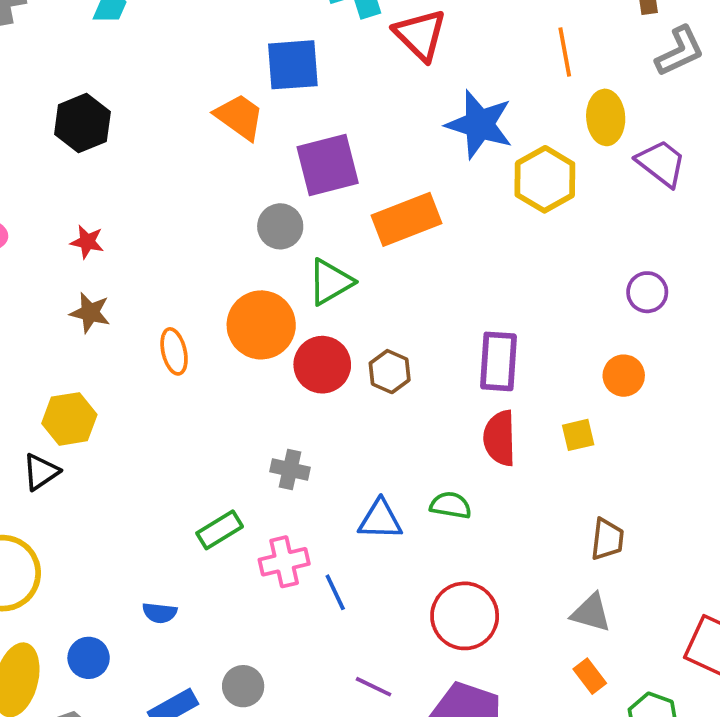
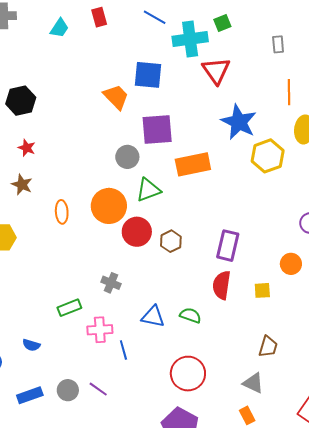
black hexagon: (82, 123) -> (21, 101), moved
purple line: (374, 687) -> (98, 389), moved

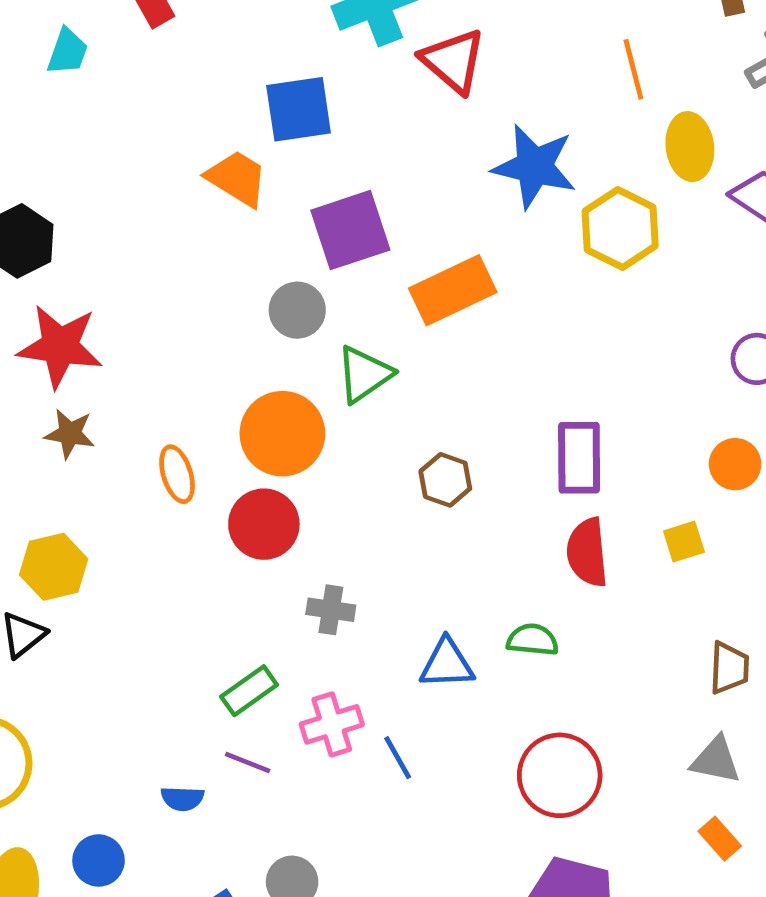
red star: (27, 148) -> (60, 346), size x2.0
red circle: (137, 232) -> (264, 524), moved
purple line: (98, 389) -> (248, 763), moved

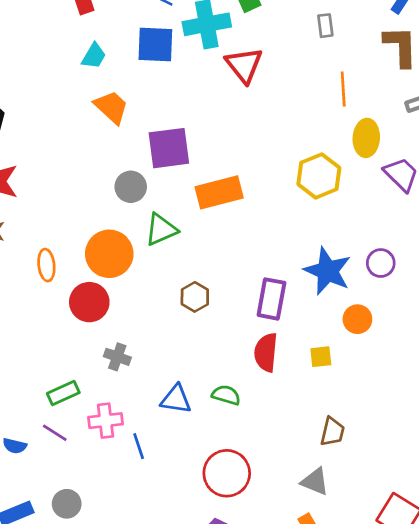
cyan trapezoid: (68, 52) -> (94, 56), moved
blue square: (299, 109) -> (155, 45), moved
blue star: (534, 166) -> (328, 271), moved

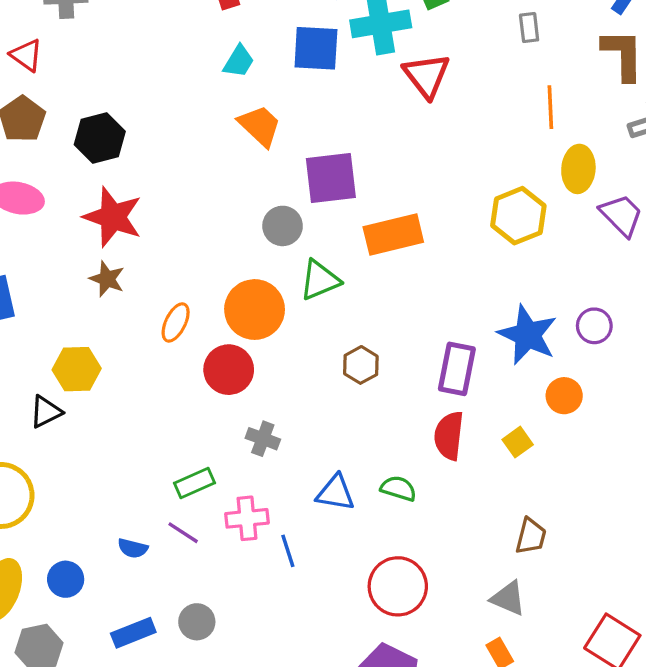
orange ellipse: (46, 265) -> (176, 322), turned 32
yellow square: (321, 357) -> (518, 442), turned -30

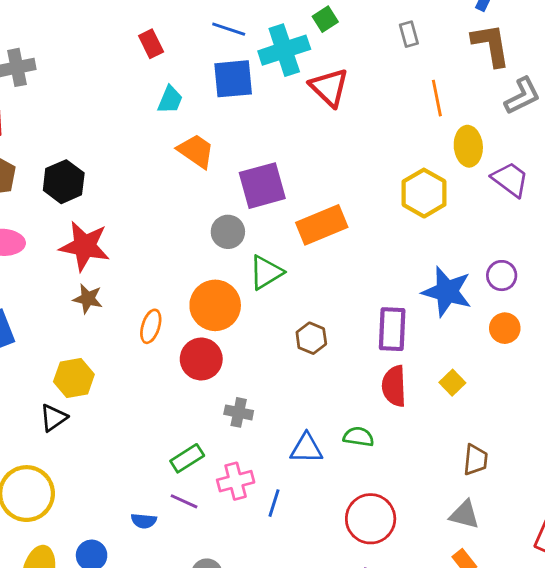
orange circle: (564, 396) -> (505, 328), moved
blue line: (288, 551) -> (274, 503), turned 44

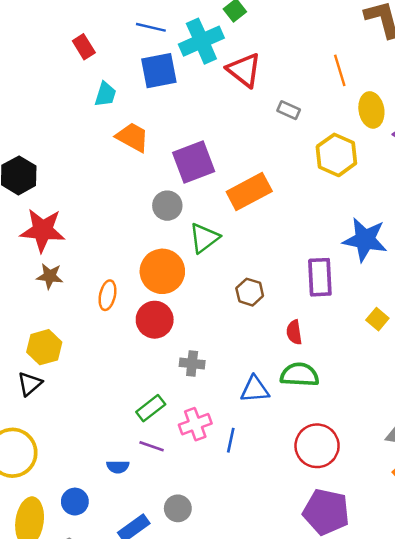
gray rectangle: (409, 34) -> (289, 110), moved, turned -45
red semicircle: (394, 386) -> (294, 332), moved, size x0.7
green semicircle: (359, 437) -> (300, 375), size x1.4

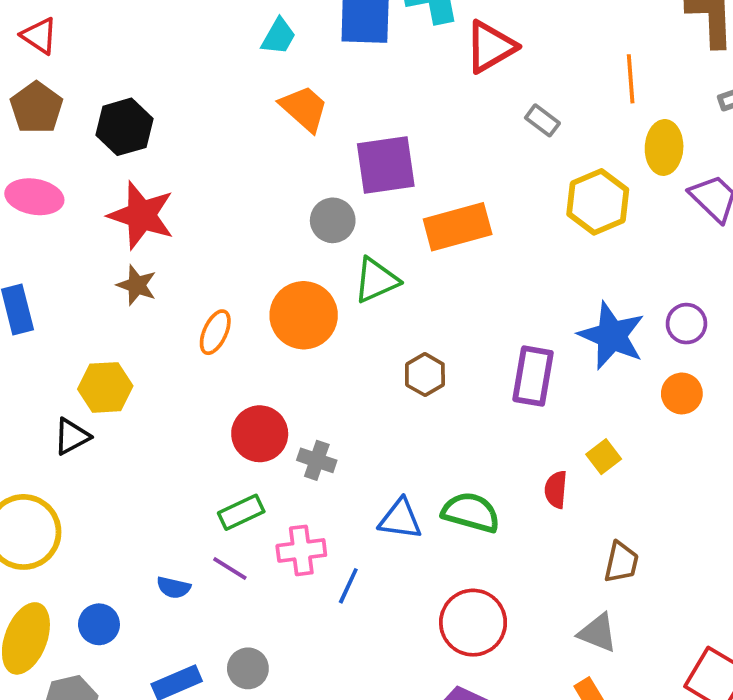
red triangle: (244, 70) -> (490, 47), turned 39
red circle: (155, 320) -> (260, 434), moved
red semicircle: (294, 332) -> (556, 490), moved

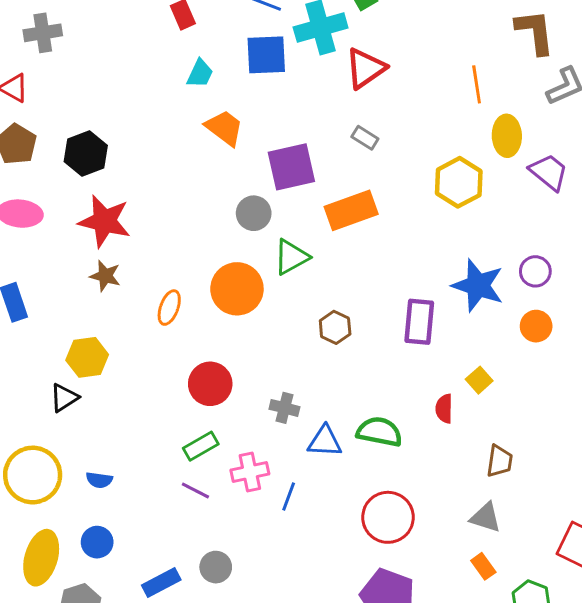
gray rectangle: (542, 120) -> (365, 138), moved
gray cross: (317, 460) -> (284, 408), moved
blue semicircle: (174, 588) -> (99, 480), moved

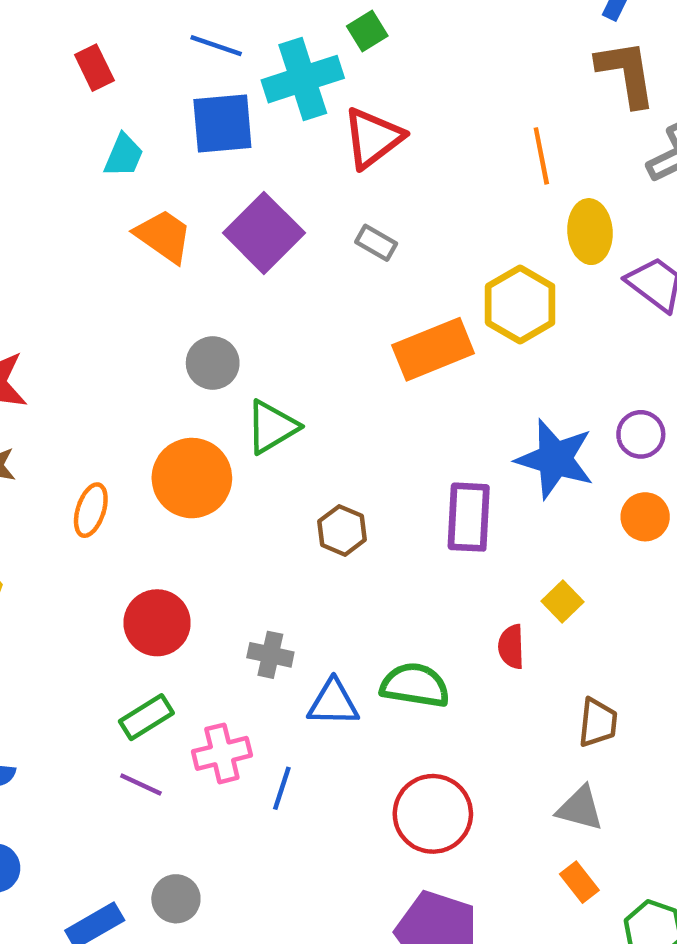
purple square: (291, 167) -> (264, 233), moved, turned -30
orange rectangle: (351, 210) -> (433, 349), moved

